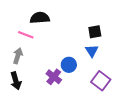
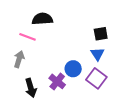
black arrow: (16, 81) -> (31, 88), moved
purple square: (101, 81) -> (96, 78), moved

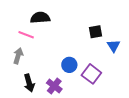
blue triangle: (97, 54) -> (114, 46), moved
purple cross: (57, 81) -> (54, 86), moved

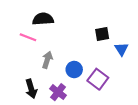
gray arrow: (18, 56) -> (47, 60), moved

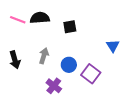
black square: (102, 34) -> (70, 27), moved
pink line: (28, 37) -> (18, 20), moved
black arrow: (31, 89) -> (15, 60), moved

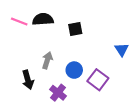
black arrow: (15, 60) -> (28, 80), moved

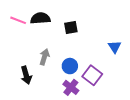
purple cross: (58, 93) -> (71, 87), moved

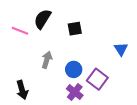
black semicircle: (40, 18) -> (43, 19), turned -54
pink line: (18, 20) -> (20, 31), moved
black arrow: (26, 75) -> (22, 90), moved

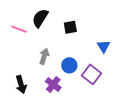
blue triangle: (121, 49) -> (104, 46), moved
purple cross: (75, 92) -> (53, 84), moved

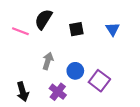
blue triangle: (104, 46) -> (113, 29), moved

